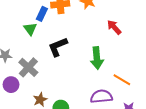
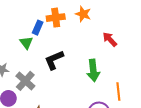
orange line: (122, 80) -> (118, 91), turned 54

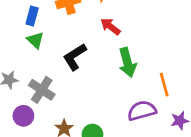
blue rectangle: (38, 28) -> (32, 16), moved
red arrow: (110, 39) -> (110, 26), moved

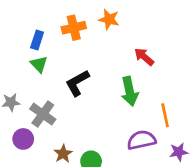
red arrow: (110, 26) -> (144, 57), moved

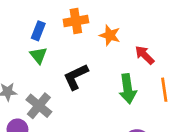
orange star: (109, 19) -> (110, 35), moved
orange line: (165, 115) -> (164, 90), moved

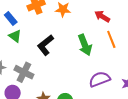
blue rectangle: (38, 31) -> (11, 18), turned -48
red arrow: (145, 55) -> (102, 16), moved

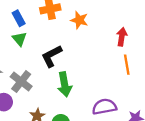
red arrow: (102, 16) -> (122, 37), turned 56
green arrow: (85, 45) -> (65, 84), moved

